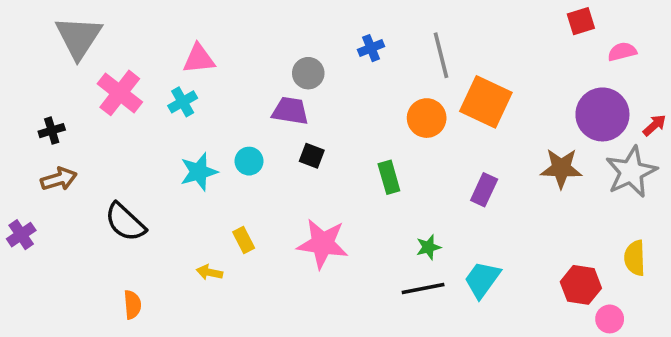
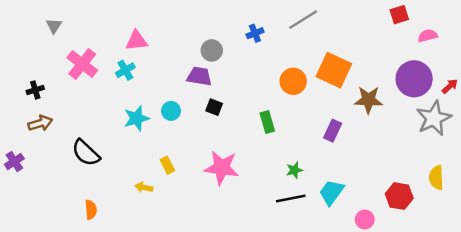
gray triangle: (79, 37) -> (54, 26), size x0.5
gray line: (441, 55) -> (303, 20), moved, turned 72
brown star: (561, 168) -> (368, 100), moved
pink circle: (610, 319) -> (365, 219), moved

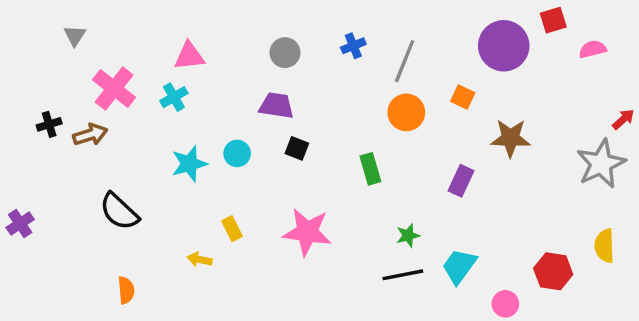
gray line: (303, 20) -> (405, 61), moved, turned -36
gray circle: (212, 50) -> (285, 53), moved
orange square: (334, 70) -> (463, 97), size x0.5
purple circle: (414, 79) -> (504, 46), moved
brown arrow: (40, 123) -> (90, 135), moved

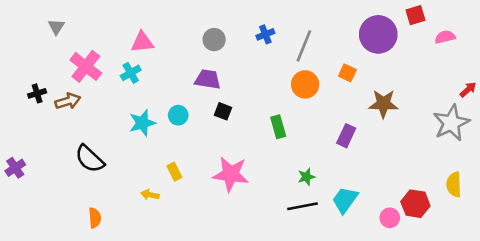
pink circle: (505, 304) -> (390, 218), moved

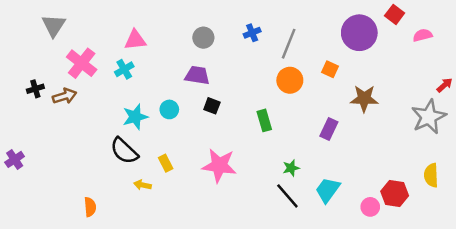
red square: (415, 15) -> (395, 14), turned -36
gray triangle: (56, 27) -> (54, 25), size x1.5
black semicircle: (90, 159) -> (124, 151), moved
black line: (303, 206) -> (287, 196), turned 60

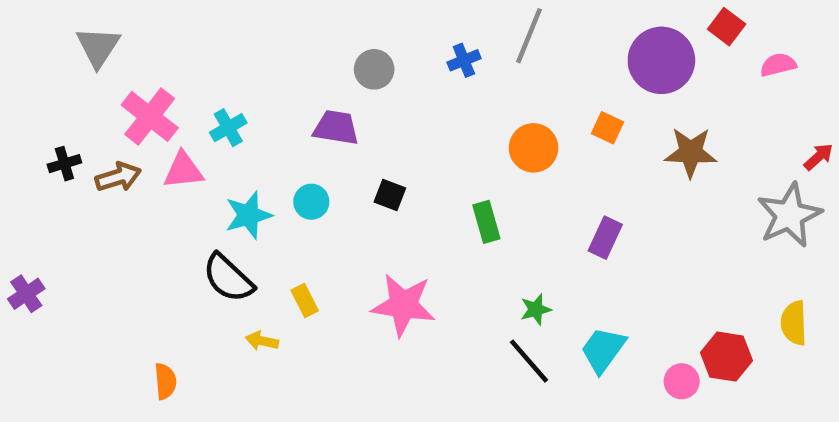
pink triangle: (135, 40) -> (183, 170), moved
gray line: (289, 44) -> (529, 36), moved
purple trapezoid: (197, 75) -> (336, 128), moved
brown star: (364, 99) -> (691, 152), moved

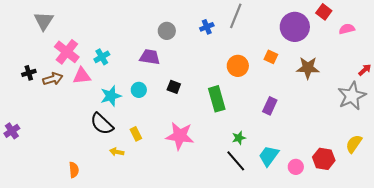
green rectangle: (486, 222) -> (217, 99), size x1.4
yellow semicircle: (794, 323) -> (354, 144), turned 36
pink circle: (682, 381) -> (296, 167), moved

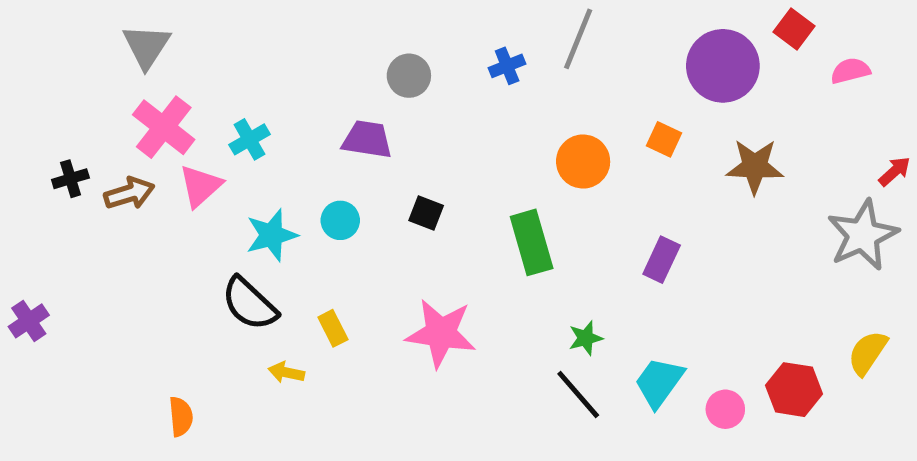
gray triangle: (44, 21) -> (146, 46), moved
pink triangle: (82, 76) -> (200, 186), turned -36

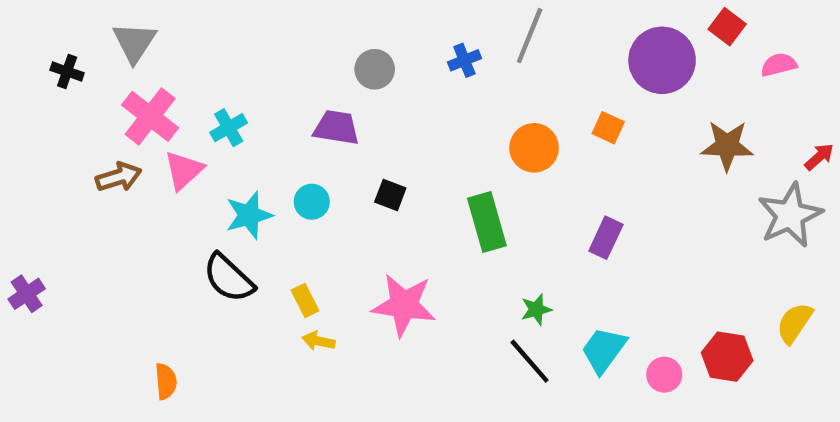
brown star: (755, 166) -> (727, 146), moved
black cross: (70, 179) -> (67, 71), moved, turned 36
yellow arrow: (286, 372) -> (318, 341), moved

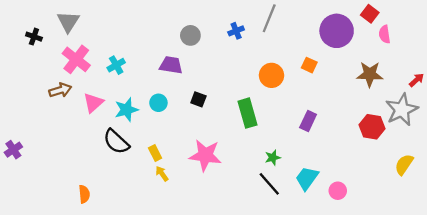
pink semicircle: (779, 65) -> (385, 34), moved, turned -84
pink triangle: (184, 170) -> (93, 103), moved
yellow arrow: (318, 341) -> (162, 174), turned 42
red hexagon: (727, 357) -> (372, 127), moved

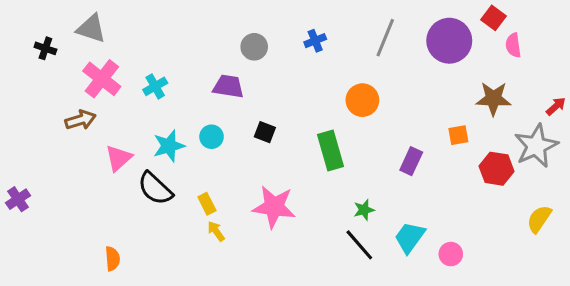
gray line: (269, 18) -> (385, 38), moved
gray triangle: (68, 22) -> (91, 29), turned -45
orange square: (309, 65) -> (458, 135), moved, turned -35
pink triangle: (93, 103) -> (119, 158), moved

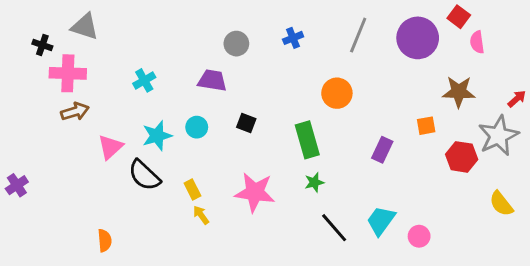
pink cross: (102, 79) -> (68, 73), moved, turned -36
green star: (364, 210) -> (314, 182), moved
yellow semicircle: (539, 219) -> (501, 204), turned -72

